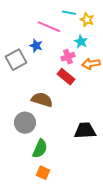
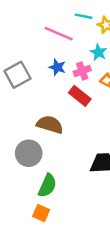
blue star: (36, 46) -> (57, 67), moved
orange square: (43, 173) -> (41, 213), moved

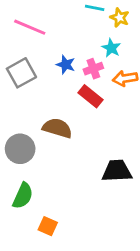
pink line: (59, 34) -> (30, 27), moved
gray circle: (29, 153) -> (20, 149), moved
green semicircle: (47, 186) -> (23, 196), moved

